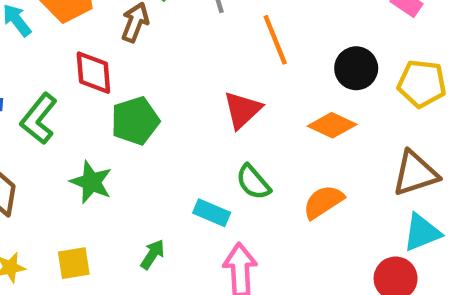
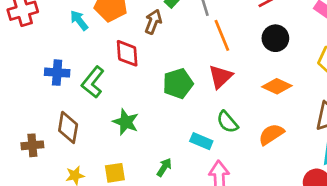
orange line: (275, 40) -> (222, 35), moved
black circle: (356, 68) -> (275, 38), moved
green pentagon: (135, 121) -> (178, 84), moved

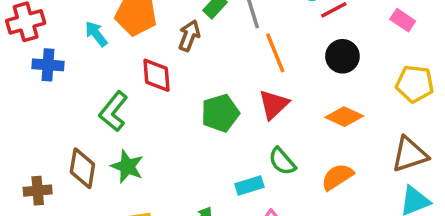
blue cross: (57, 73) -> (48, 65), moved
green star: (126, 122) -> (127, 166), moved
cyan rectangle: (201, 141) -> (249, 185), turned -40

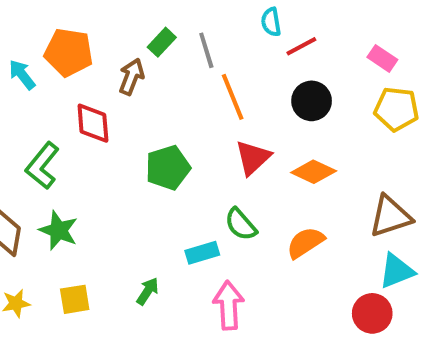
yellow pentagon: (415, 84) -> (397, 109), moved
red triangle: (274, 105) -> (253, 158), moved

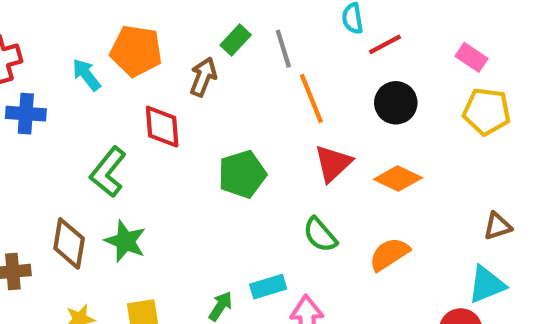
brown triangle: (390, 216) -> (497, 226), moved, size x0.6
cyan rectangle: (202, 253) -> (268, 287), moved

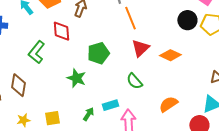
black circle: (396, 103) -> (187, 20), moved
green star: (125, 241) -> (76, 78), moved
orange semicircle: (389, 254) -> (168, 104), moved

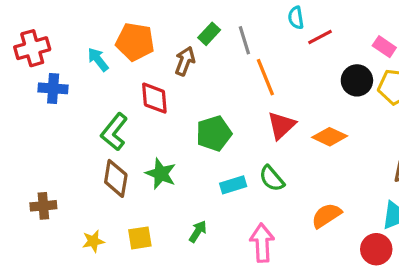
green star: (76, 78) -> (161, 174), moved
brown diamond: (18, 85) -> (116, 178), moved
cyan rectangle: (110, 105) -> (233, 185), moved

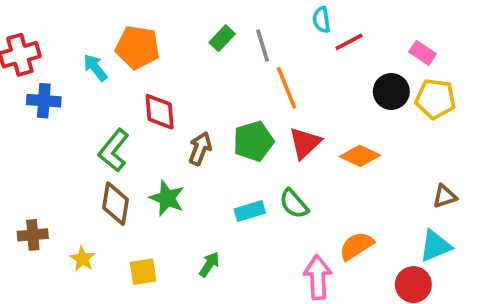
brown arrow: (185, 61) -> (200, 148), moved
green pentagon: (214, 133) -> (253, 141), moved
yellow star: (93, 241) -> (82, 259), moved, turned -30
pink arrow: (262, 243) -> (318, 277), moved

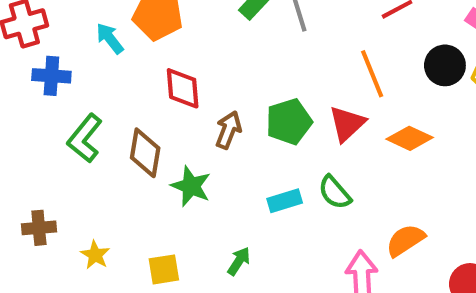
orange line: (286, 88) -> (372, 74), moved
green L-shape: (114, 150) -> (85, 138), moved
brown diamond: (116, 204) -> (145, 153), moved

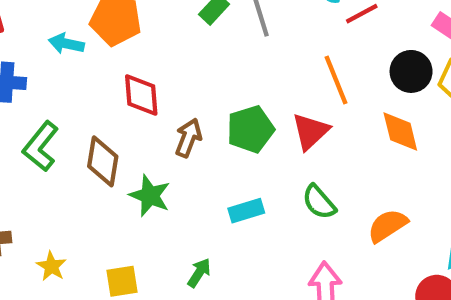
cyan arrow: (110, 38) -> (66, 44), turned -40
orange diamond: (410, 138) -> (400, 131), moved, turned 51
green semicircle: (335, 192) -> (319, 202), moved
orange semicircle: (405, 240) -> (387, 226), moved

